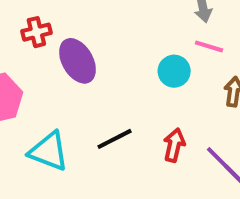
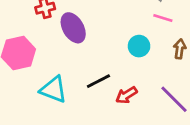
cyan circle: (174, 71) -> (139, 46), moved
red arrow: (174, 145) -> (126, 95), moved, turned -135

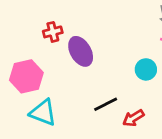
cyan triangle: (54, 89) -> (43, 113), moved

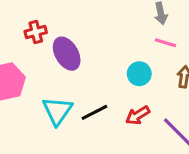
cyan triangle: (43, 113) -> (57, 111), moved, turned 44
red arrow: (133, 118) -> (138, 115), moved

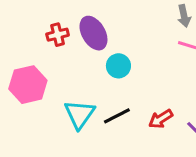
purple ellipse: (67, 54) -> (93, 33), moved
cyan circle: (139, 74) -> (118, 66), moved

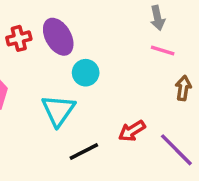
cyan triangle: (79, 114) -> (58, 110), moved
black line: (117, 116) -> (84, 151), moved

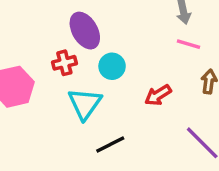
red cross: (19, 38) -> (64, 63), moved
red arrow: (132, 131) -> (158, 95), moved

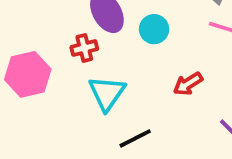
cyan circle: (112, 66) -> (154, 29), moved

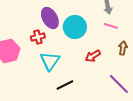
cyan circle: (154, 29) -> (75, 27), size x1.5

